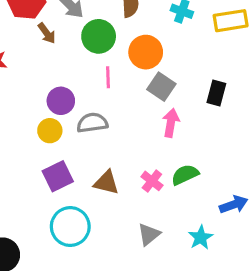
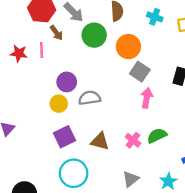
pink line: (108, 77) -> (42, 50), moved

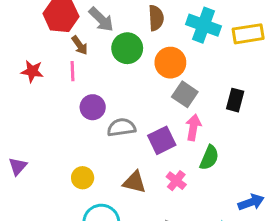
cyan cross: (155, 17) -> (203, 25), size x1.6
pink line: (42, 50) -> (72, 71), moved
yellow circle: (59, 104) -> (83, 178), moved
green semicircle: (157, 136) -> (209, 158), moved, turned 138
purple square: (64, 137) -> (162, 140), moved

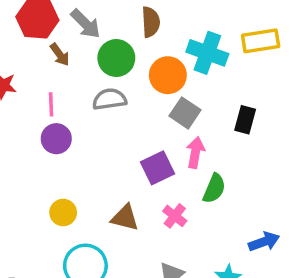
cyan cross: (203, 25) -> (207, 53), moved
pink line: (72, 71) -> (51, 104), moved
purple circle: (93, 107) -> (56, 139), moved
gray semicircle: (121, 127) -> (109, 99), moved

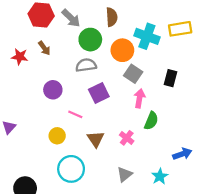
brown arrow: (60, 55) -> (44, 48), moved
pink line: (51, 104) -> (75, 114), moved, turned -64
purple square: (158, 168) -> (99, 93), moved
brown triangle: (125, 218) -> (96, 139), turned 42

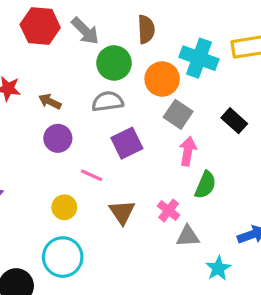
brown arrow: (44, 48) -> (50, 101), moved, turned 152
black rectangle: (170, 78) -> (234, 121), turned -63
cyan circle: (71, 169) -> (63, 257), moved
gray triangle: (125, 174) -> (188, 236), moved, turned 35

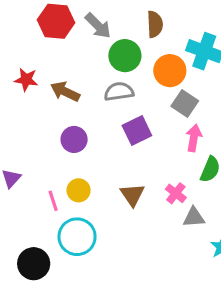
brown arrow: (50, 101) -> (65, 92), size x1.4
purple circle: (58, 138) -> (74, 139), moved
pink line: (92, 175) -> (53, 201), moved, turned 48

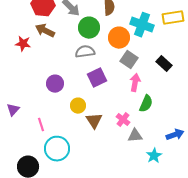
brown arrow: (65, 92) -> (45, 31), moved
yellow circle: (79, 190) -> (78, 106), moved

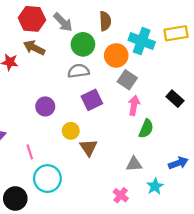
black rectangle: (164, 64) -> (175, 99), moved
pink cross: (123, 120) -> (121, 195), moved

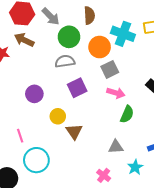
gray square: (127, 80) -> (110, 69), turned 30
pink arrow: (134, 105) -> (116, 93), turned 96

